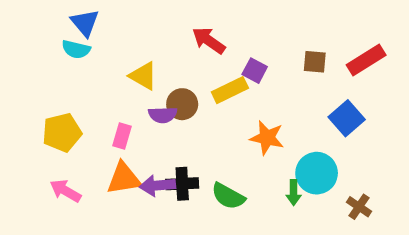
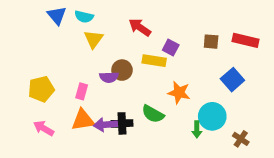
cyan semicircle: (76, 49) -> (84, 17), moved
red rectangle: (366, 60) -> (245, 40), turned 45
yellow triangle: (143, 76) -> (94, 39), moved, turned 36
yellow rectangle: (230, 90) -> (154, 61), turned 35
green semicircle: (228, 196) -> (153, 114), moved

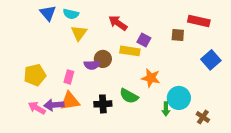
red rectangle: (245, 40) -> (199, 21), moved
blue square: (232, 80) -> (211, 60), moved
purple arrow: (105, 125) -> (54, 105), moved

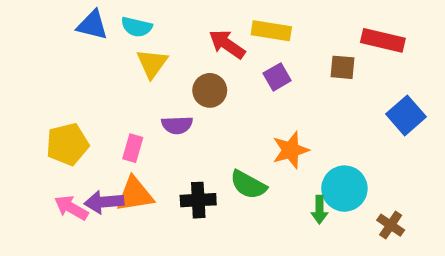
blue triangle: (48, 13) -> (92, 25), turned -36
purple square: (144, 40) -> (277, 77), turned 32
yellow rectangle: (130, 51) -> (271, 31), moved
brown circle: (103, 59) -> (210, 90), moved
orange star: (151, 78) -> (291, 150), turned -30

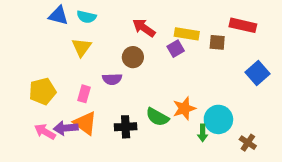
yellow rectangle: (271, 31) -> (187, 34), moved
yellow triangle: (152, 63) -> (82, 47), moved
orange star: (291, 150) -> (184, 108), moved
orange triangle: (135, 194) -> (85, 123), turned 45

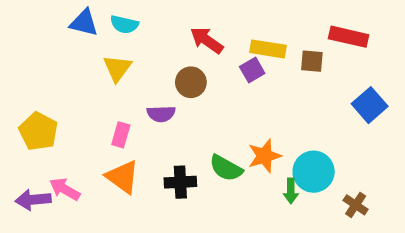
yellow pentagon: (42, 91) -> (38, 131), moved, turned -30
purple arrow: (66, 128) -> (33, 200), moved

